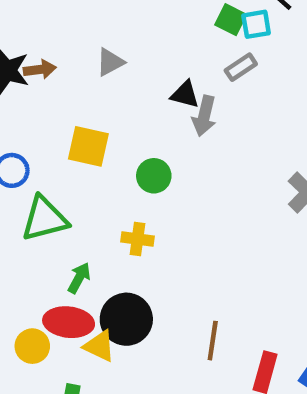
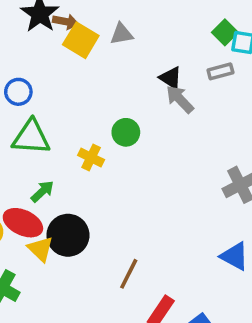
gray arrow: (204, 116) -> (180, 99), turned 104
yellow square: (88, 146) -> (81, 40), moved
yellow cross: (138, 239) -> (91, 158), moved

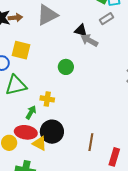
gray triangle: (122, 34) -> (47, 15), size x1.6
yellow square: (81, 40) -> (21, 50), moved
yellow cross: (91, 158) -> (47, 99), moved

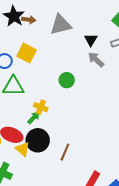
black triangle: (81, 30) -> (91, 40), moved, turned 32
green arrow: (31, 112) -> (34, 118), moved
brown line: (91, 142) -> (65, 152), moved

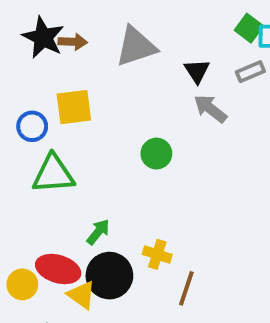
yellow square: (27, 53) -> (74, 107), turned -30
yellow cross: (41, 107) -> (157, 254), moved
brown line: (65, 152) -> (186, 288), moved

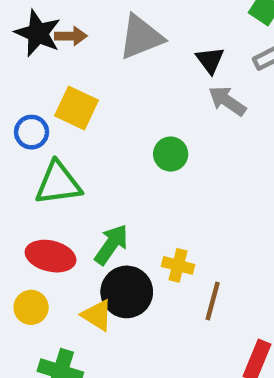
yellow square: (74, 107) -> (76, 108), turned 36
green arrow: (98, 232) -> (111, 244), size x1.4
red ellipse: (58, 269) -> (51, 256), moved

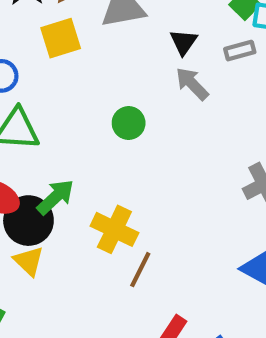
yellow square: (76, 108) -> (61, 38), moved, turned 36
yellow cross: (178, 265) -> (114, 229), size x1.5
black circle: (127, 292) -> (28, 221), moved

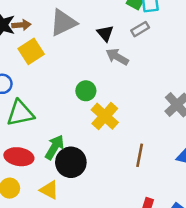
black circle: (28, 221) -> (71, 162), moved
yellow cross: (114, 229) -> (105, 116), moved, turned 32
brown line: (140, 270) -> (140, 155), moved

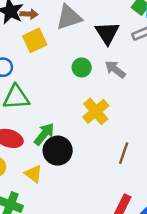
black triangle: (105, 33) -> (107, 33), size x1.5
gray arrow: (117, 57) -> (115, 69), moved
green circle: (86, 91) -> (82, 67), moved

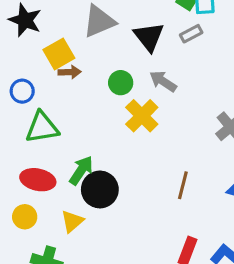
brown arrow: (29, 14) -> (70, 72), moved
yellow cross: (96, 111) -> (142, 116), moved
yellow triangle: (33, 174) -> (72, 221), turned 48

